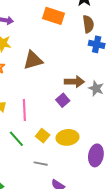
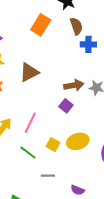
orange rectangle: (54, 16) -> (41, 25), turned -65
pink line: (24, 110) -> (30, 123), turned 40
gray line: (41, 164) -> (48, 176), moved

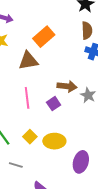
orange rectangle: (41, 25) -> (44, 37), moved
pink line: (30, 123) -> (27, 98), moved, turned -50

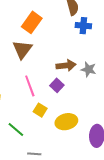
brown triangle: (28, 61) -> (22, 49), turned -30
yellow square: (30, 137) -> (40, 110), moved

